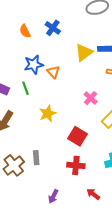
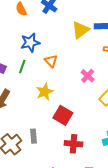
orange triangle: (53, 72) -> (51, 61), moved
green line: (26, 88) -> (22, 67), turned 40
red square: (78, 136) -> (63, 115), moved

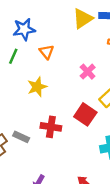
red square: (63, 115) -> (85, 114), moved
gray rectangle: (33, 136) -> (21, 137), turned -64
red cross: (73, 144) -> (51, 127), moved

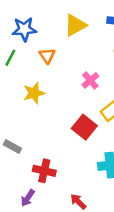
yellow triangle: (83, 19) -> (75, 25), moved
red cross: (51, 127) -> (44, 171), moved

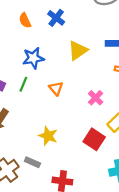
orange triangle: (47, 56) -> (56, 88), moved
yellow star: (34, 93) -> (48, 136), moved, turned -30

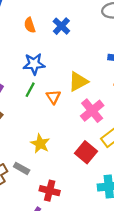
yellow triangle: (78, 50) -> (78, 81), moved
green line: (23, 84) -> (30, 90), moved
pink cross: (96, 98) -> (92, 111), size x1.5

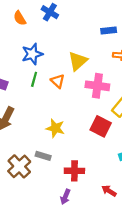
pink cross: (92, 111) -> (97, 86), turned -30

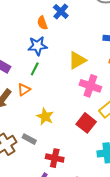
orange semicircle: (20, 18) -> (42, 23), moved
orange triangle: (58, 81) -> (24, 90), moved, turned 32

